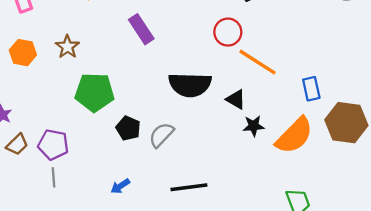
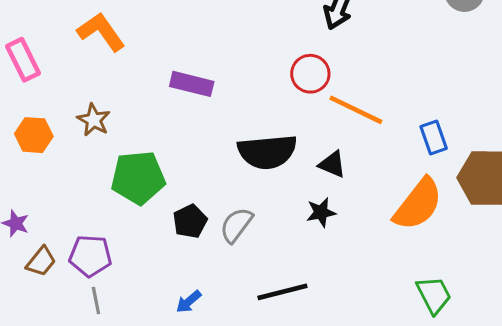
purple rectangle: (141, 29) -> (192, 84), turned -36
black star: (254, 126) -> (321, 212), moved
black pentagon: (128, 128) -> (190, 221), turned 30

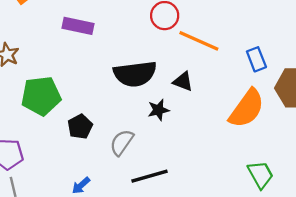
black star: (321, 212) -> (158, 110), moved
gray semicircle: (236, 225) -> (122, 142), moved

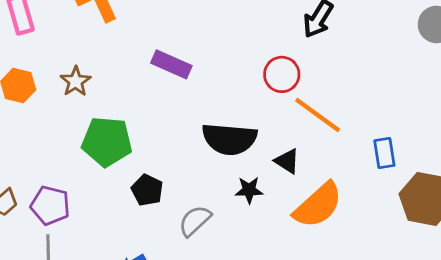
orange semicircle: (247, 109) -> (318, 205), moved
black pentagon: (80, 127) -> (147, 190), turned -30

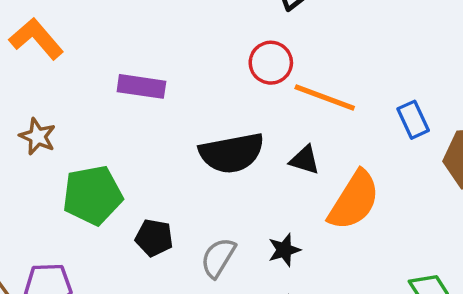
black star: (249, 190) -> (284, 250), moved

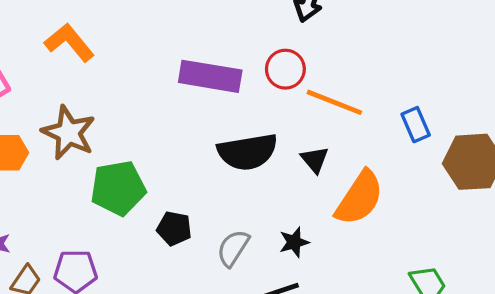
purple rectangle: (141, 86) -> (210, 76), moved, size x1.4
brown star: (37, 136) -> (69, 133), size x1.6
black triangle: (305, 160) -> (315, 160), turned 32

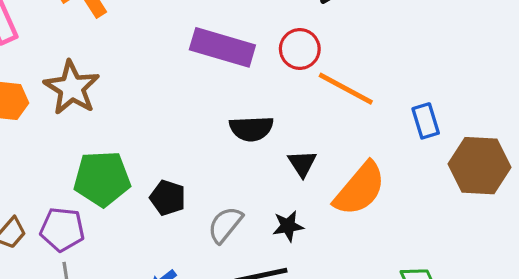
black semicircle: (247, 152) -> (251, 129), size x0.7
black triangle: (315, 160) -> (302, 163), moved
green pentagon: (118, 188) -> (102, 179), moved

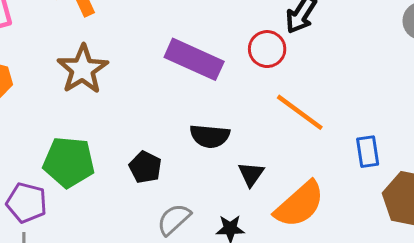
red circle: (300, 49) -> (267, 49), moved
brown star: (72, 88) -> (83, 69), moved
black pentagon: (168, 198) -> (145, 167), moved

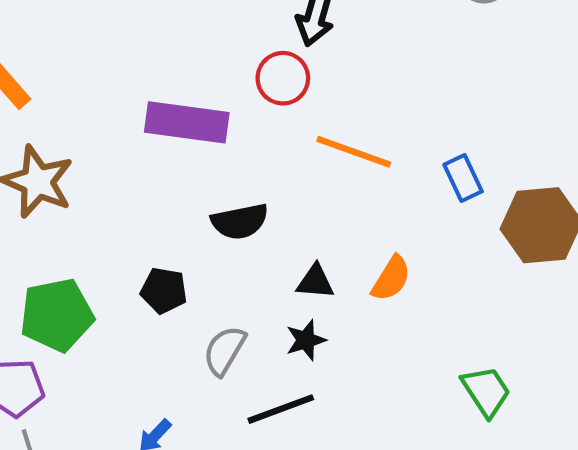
black triangle: (251, 174) -> (315, 282), moved, turned -44
orange semicircle: (300, 204) -> (391, 278), size x0.6

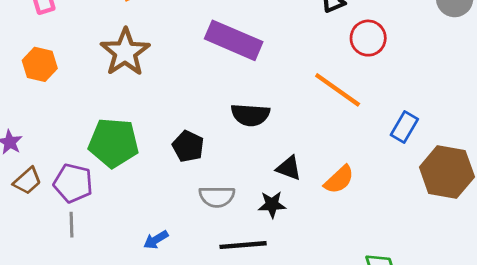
red circle: (283, 78) -> (368, 38), moved
blue rectangle: (463, 178) -> (404, 127), turned 40
gray semicircle: (224, 351) -> (217, 197), turned -136

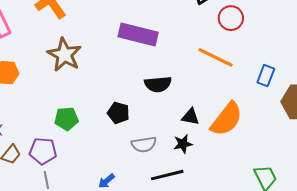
green pentagon: (114, 143) -> (66, 119), size x0.7
orange semicircle: (339, 180) -> (226, 119), size x1.6

